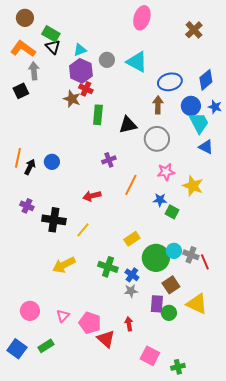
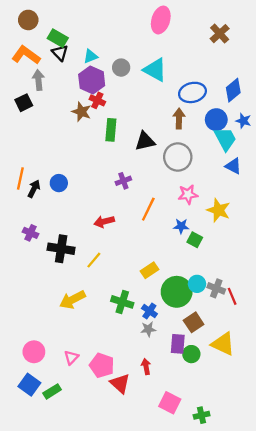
blue square: (17, 349) -> (29, 385), moved

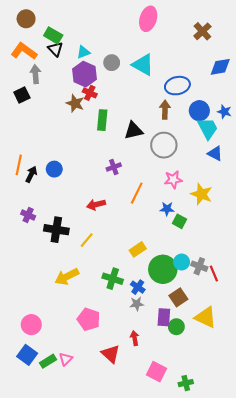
blue diamond: (233, 90) -> (220, 67), moved, turned 30
pink triangle: (71, 357) -> (66, 359), moved
pink pentagon: (102, 365) -> (89, 319), moved

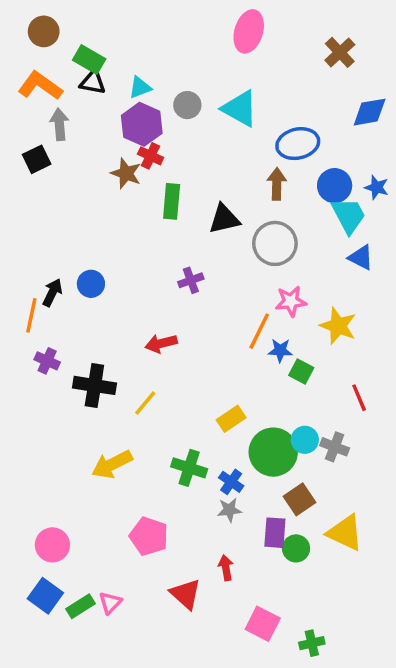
black triangle: (55, 49) -> (93, 82), turned -35
orange line: (19, 165) -> (31, 315), moved
orange line: (137, 193) -> (259, 331), moved
red line: (214, 273) -> (359, 398), moved

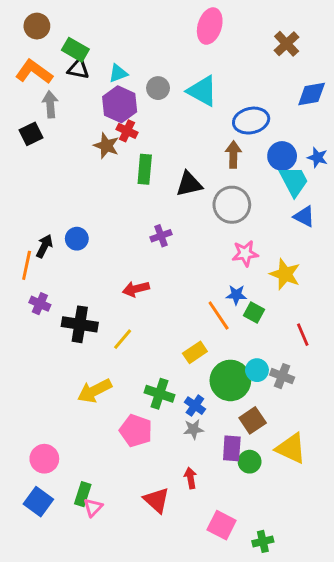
orange line: (259, 331) -> (219, 315), moved, turned -60
pink pentagon: (149, 536) -> (136, 431), moved
green rectangle: (80, 606) -> (83, 494), moved, turned -40

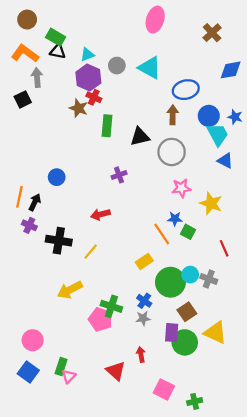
black arrow: (44, 246) -> (35, 202), moved
green cross: (159, 394) -> (111, 306), moved
green circle: (250, 462) -> (185, 342), size x1.5

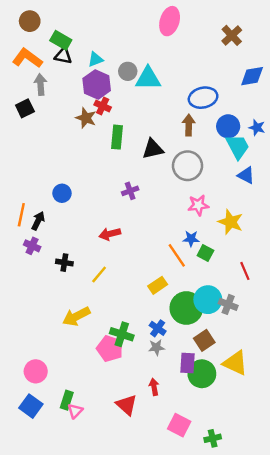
cyan triangle: (150, 68) -> (148, 78), moved, turned -30
black cross: (59, 241) -> (64, 263), size x0.6
cyan circle: (190, 275) -> (208, 300), size x1.5

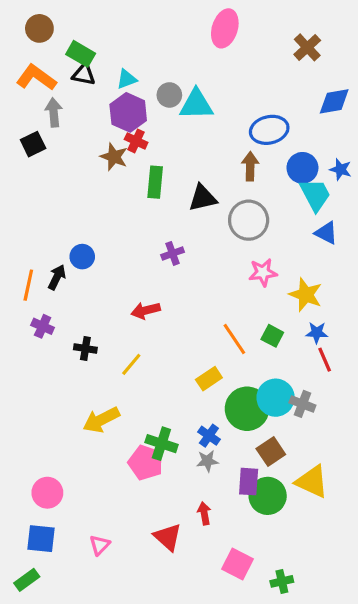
black arrow: (38, 221) -> (57, 277), moved
blue star: (191, 239) -> (317, 333), moved
green rectangle: (67, 400) -> (27, 580), moved, turned 36
blue square: (31, 406) -> (41, 539), turned -30

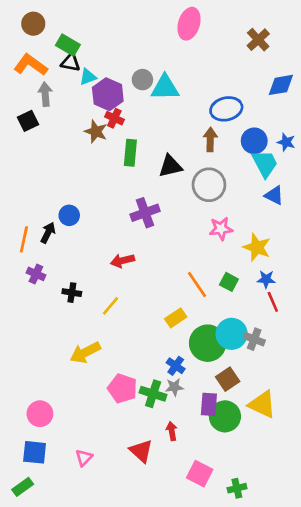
cyan triangle: (127, 79) -> (88, 77), moved
purple cross: (173, 253) -> (145, 213), size x1.5
green cross: (161, 444) -> (153, 394), moved

